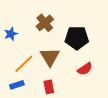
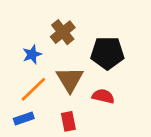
blue star: (11, 34) -> (32, 54), moved
red semicircle: (85, 69) -> (103, 96), moved, turned -133

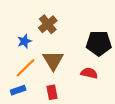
black pentagon: (107, 53) -> (99, 43), moved
red semicircle: (103, 96) -> (89, 73), moved

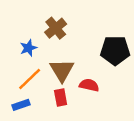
red semicircle: (89, 73) -> (89, 85), moved
red rectangle: (52, 92) -> (61, 98), moved

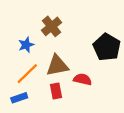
black pentagon: (115, 50) -> (107, 47), turned 30
brown triangle: (62, 70) -> (57, 66), turned 50

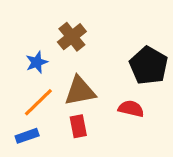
red semicircle: (83, 79) -> (131, 109), moved

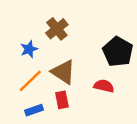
brown triangle: (80, 91) -> (63, 72), turned 44
blue rectangle: (27, 136) -> (34, 110), moved

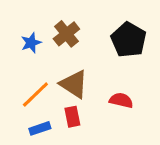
blue star: (29, 49) -> (31, 43), moved
black pentagon: (118, 52) -> (129, 40), moved

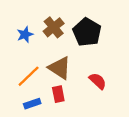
black pentagon: (129, 40) -> (87, 32), moved
red semicircle: (121, 100) -> (98, 81), turned 30

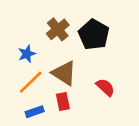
blue star: (25, 35) -> (27, 54), moved

